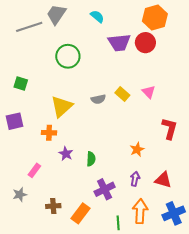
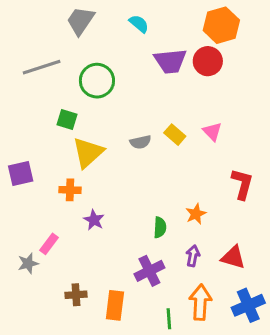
gray line: (29, 27) -> (42, 67), moved
green square: (21, 83) -> (67, 120), moved
green semicircle: (91, 159) -> (160, 227), moved
gray star: (20, 195) -> (28, 263), moved
orange rectangle: (80, 213) -> (115, 305), turned -30

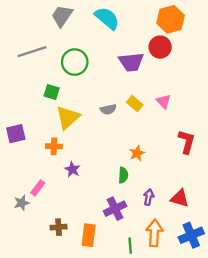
cyan semicircle: (139, 24) -> (107, 18), size x1.6
purple trapezoid: (170, 61) -> (131, 62), moved
orange star: (196, 214) -> (137, 153), moved

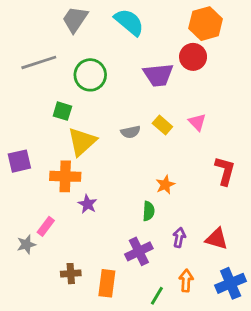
orange cross: (54, 146) -> (65, 176), size x1.5
orange arrow: (154, 233) -> (186, 281), size x0.7
green line: (130, 246) -> (157, 296), turned 35

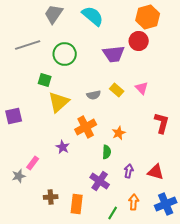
orange cross: (65, 176) -> (86, 127), moved, turned -30
purple cross: (139, 251) -> (100, 181), turned -30

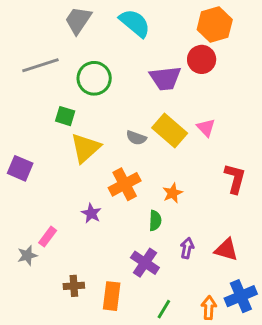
yellow rectangle: (117, 90) -> (170, 131), size x1.6
gray semicircle: (94, 95) -> (136, 138), turned 32
purple square: (14, 116) -> (20, 168), turned 36
orange arrow: (134, 202) -> (209, 308), moved

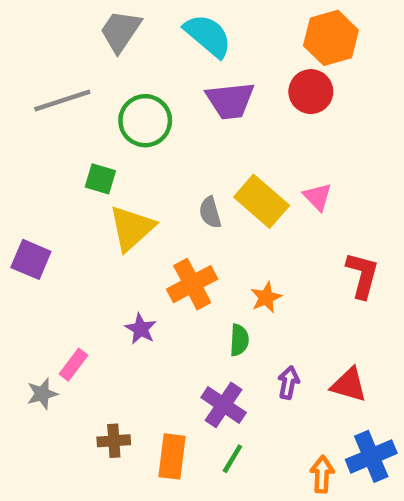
purple trapezoid: (165, 78) -> (230, 101), moved
gray semicircle: (136, 138) -> (210, 212), turned 54
green line: (164, 309) -> (232, 459), moved

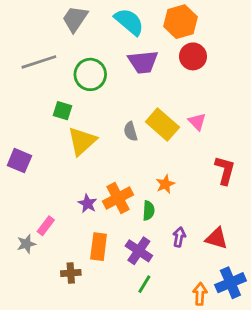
orange hexagon: (331, 38) -> (180, 22), moved
orange cross: (192, 284) -> (118, 198), moved
orange rectangle: (172, 456) -> (99, 247), moved

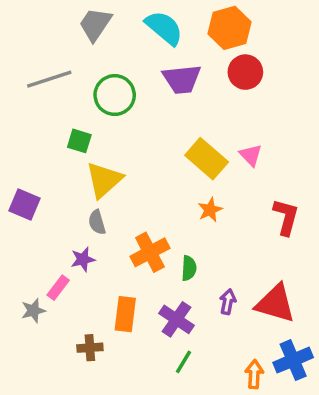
gray semicircle: (131, 131) -> (97, 222), moved
orange star: (165, 184) -> (210, 210), moved
purple star: (87, 204) -> (83, 259), moved, turned 30
red triangle: (217, 238) -> (275, 304), size x1.4

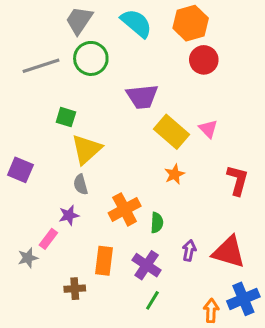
purple trapezoid: (182, 79) -> (142, 97), moved
green circle: (115, 95) -> (91, 58), moved

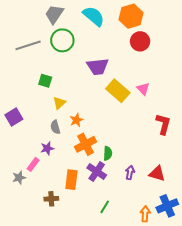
yellow triangle: (86, 149) -> (59, 103), size x0.6
purple square: (20, 170) -> (14, 117), turned 36
orange star: (174, 174) -> (76, 120), moved
red triangle: (229, 252) -> (157, 174), size x0.7
purple cross: (147, 265) -> (97, 172), moved

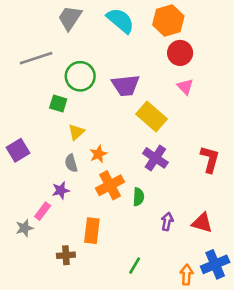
green circle: (62, 40) -> (80, 76), moved
pink triangle: (143, 89) -> (185, 87), moved
purple cross: (97, 172) -> (155, 158), moved

